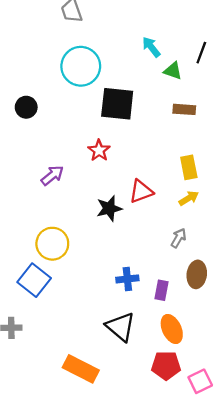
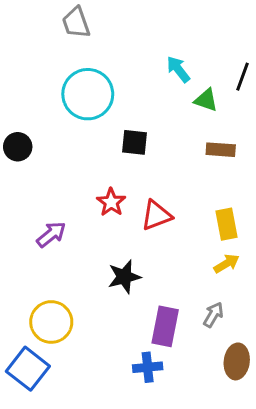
black square: (117, 104) -> (134, 142), size x0.6
red triangle: (141, 191) -> (156, 215), moved
purple rectangle: (162, 290) -> (165, 326), moved, size x1.5

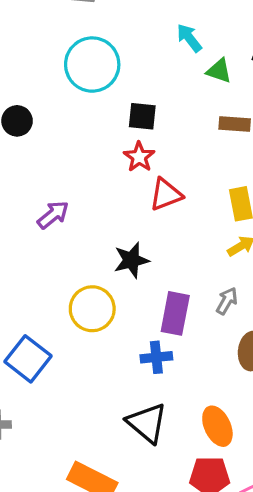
red star: (111, 202) -> (139, 157), moved
yellow circle: (51, 322) -> (92, 309), moved

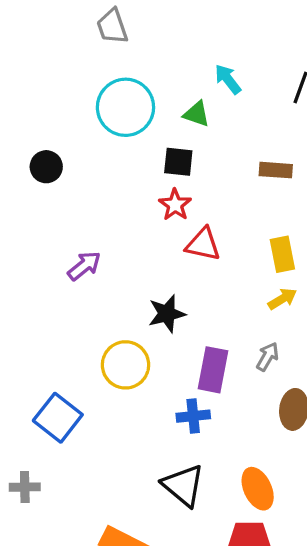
green triangle: (219, 71) -> (196, 114), moved
red triangle: (166, 194) -> (203, 244), turned 33

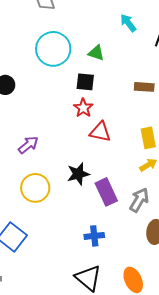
cyan arrow: (228, 79) -> (128, 23), moved
gray arrow: (267, 357) -> (139, 200), size x1.4
yellow circle: (125, 365) -> (35, 188), moved
purple rectangle: (213, 370) -> (106, 192), moved, turned -36

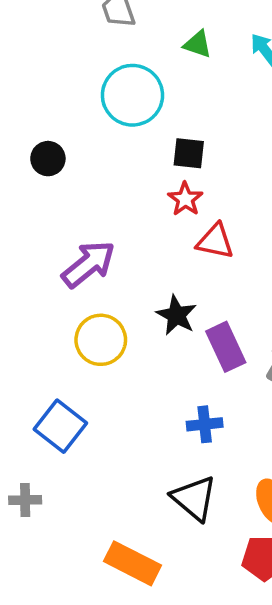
green triangle: (96, 53) -> (198, 44), moved
purple arrow: (28, 145) -> (88, 264), size x1.5
black star: (78, 174) -> (176, 315), turned -30

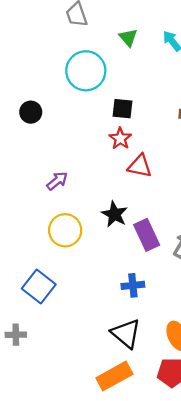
green triangle: (198, 44) -> (128, 38), turned 30
purple arrow: (88, 264) -> (57, 181), size x0.6
orange rectangle: (132, 563) -> (114, 376), moved, turned -56

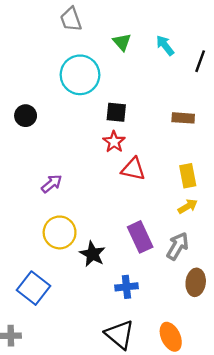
black star: (114, 214) -> (92, 254), moved

